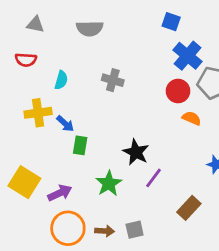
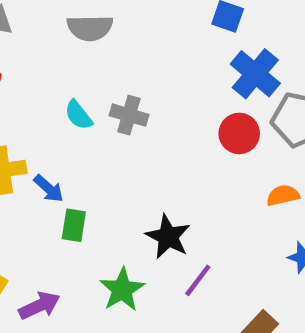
cyan semicircle: (61, 80) -> (78, 115), moved, turned 126
orange semicircle: (192, 118) -> (283, 195), moved, turned -36

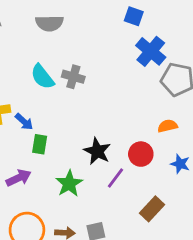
cyan semicircle: (78, 115) -> (42, 77), size x1.4
red circle: (239, 133) -> (141, 154), moved
purple arrow: (39, 306) -> (19, 178), moved

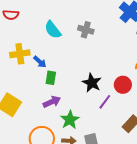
gray cross: (73, 77) -> (86, 30), moved
purple arrow: (19, 178) -> (52, 102), moved
green star: (69, 184) -> (70, 120), moved

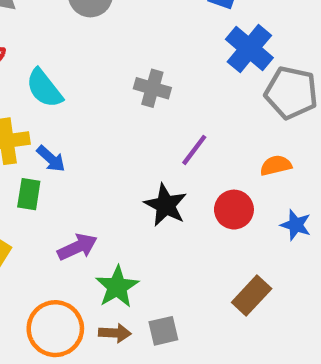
cyan semicircle: (53, 30) -> (44, 88), moved
green rectangle: (51, 78) -> (29, 194), moved
purple line: (105, 102) -> (194, 150), moved

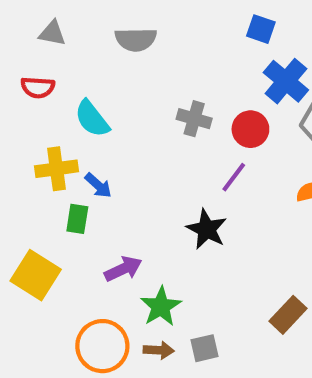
red circle: (234, 210) -> (250, 129), moved

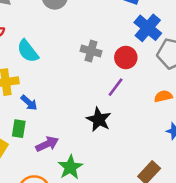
blue arrow: (98, 185) -> (29, 103), moved
green rectangle: (77, 219) -> (19, 129), moved

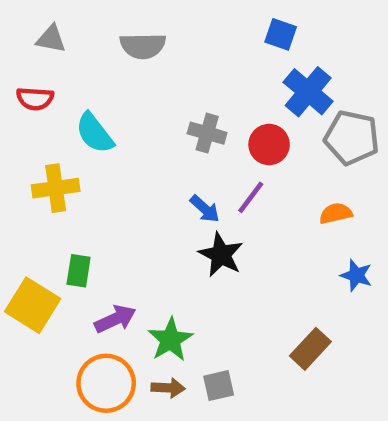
blue arrow: (29, 103) -> (205, 209), moved
purple arrow: (47, 144) -> (115, 319), moved

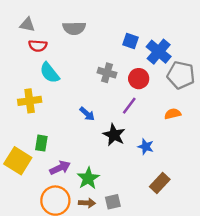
blue square: (281, 34) -> (130, 41), moved
red semicircle: (35, 99) -> (38, 46), moved
blue arrow: (205, 209) -> (87, 114), moved
blue star: (356, 275) -> (146, 147), moved

